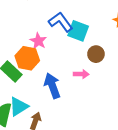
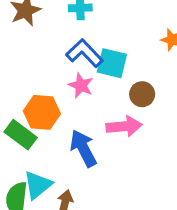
pink star: (38, 41) -> (81, 85), moved
pink arrow: (81, 74) -> (124, 126), size x1.5

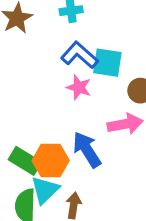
orange hexagon: (42, 112) -> (51, 161), moved
green rectangle: (21, 135) -> (25, 161), moved

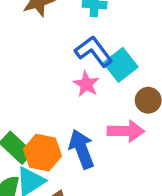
cyan square: (107, 63) -> (121, 65), turned 32

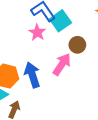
pink arrow: (126, 131) -> (62, 64), turned -60

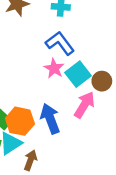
cyan square: (60, 21) -> (78, 74), moved

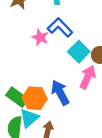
pink star: (54, 68) -> (40, 37), moved

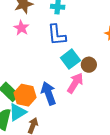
blue L-shape: (60, 27) -> (57, 35), turned -150
pink star: (40, 37) -> (21, 28), moved

